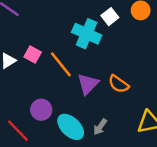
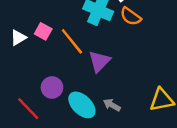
orange semicircle: (119, 84) -> (131, 16), moved
gray arrow: (100, 127) -> (112, 105), turned 84

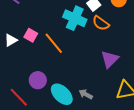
purple triangle: (99, 61) -> (110, 59), moved

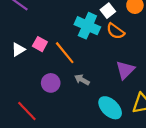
purple circle: (38, 80) -> (51, 83), moved
cyan ellipse: (62, 94) -> (110, 108), moved
gray arrow: (86, 94) -> (82, 80), moved

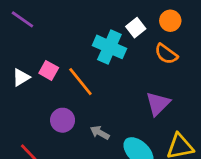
orange semicircle: (115, 31) -> (166, 54), moved
gray arrow: (82, 80) -> (100, 133), moved

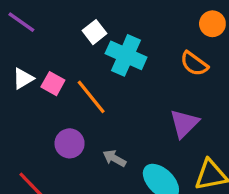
orange circle: (170, 21) -> (212, 24), moved
white square: (136, 28) -> (94, 32), moved
white triangle: (21, 77) -> (23, 79), moved

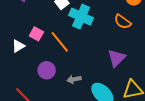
white triangle: (23, 79) -> (18, 46), moved
gray arrow: (114, 158) -> (74, 79), turned -40

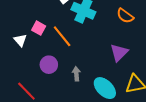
white triangle: (18, 46) -> (20, 40), turned -40
gray arrow: (74, 79) -> (76, 74), turned 96

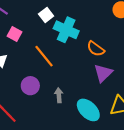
orange semicircle: (125, 16) -> (96, 49), moved
pink square: (39, 28) -> (14, 34), moved

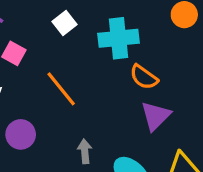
cyan cross: (66, 30) -> (118, 38), moved, turned -30
purple circle: (30, 86) -> (21, 134), moved

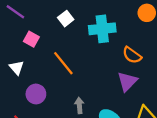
orange semicircle: (144, 77) -> (132, 55), moved

